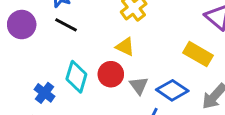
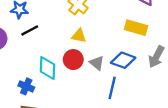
black line: (66, 25) -> (30, 30), turned -42

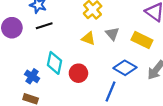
red circle: (73, 60) -> (78, 73), moved
gray triangle: (97, 63) -> (112, 34), moved

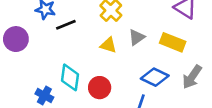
black line: (44, 26) -> (66, 25), moved
gray triangle: (112, 34) -> (137, 37), turned 40

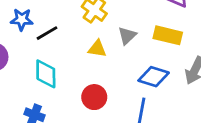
cyan diamond: (70, 77) -> (46, 74), moved

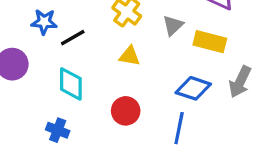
gray triangle: (127, 36) -> (173, 25), moved

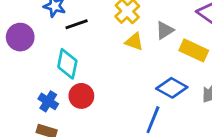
yellow triangle: (130, 56) -> (134, 42), moved
red circle: (126, 111) -> (81, 96), moved

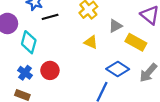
yellow triangle: (134, 42) -> (91, 42), moved
cyan diamond: (67, 64) -> (29, 42), moved

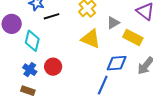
yellow triangle: (91, 42) -> (91, 39), size x1.5
blue diamond: (118, 69) -> (117, 63), turned -35

